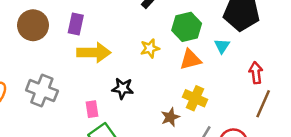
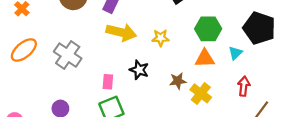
yellow star: (150, 48) -> (161, 38), moved
red arrow: (256, 73) -> (244, 86), moved
brown star: (170, 117) -> (178, 81), moved

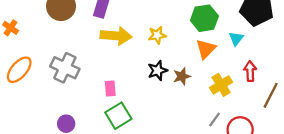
orange triangle: (205, 58) -> (206, 49), turned -35
black star: (139, 70) -> (158, 71), moved, turned -30
yellow cross: (201, 93) -> (221, 85), moved, turned 30

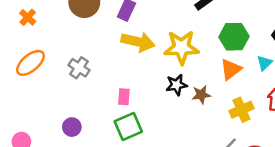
yellow star: (157, 35) -> (181, 47), size x1.8
gray cross: (65, 68) -> (79, 68), size x0.7

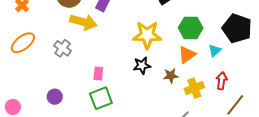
yellow arrow: (138, 42) -> (83, 22), moved
brown star: (201, 95) -> (171, 76), moved

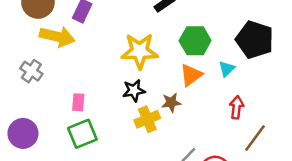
yellow cross: (194, 88) -> (147, 119), moved
purple circle: (55, 97) -> (23, 133), size x1.5

